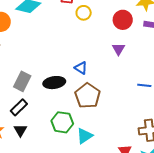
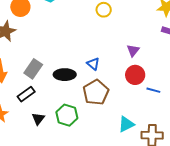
red circle: (123, 20) -> (135, 75), moved
black triangle: (20, 130) -> (38, 119), moved
cyan triangle: (85, 136) -> (126, 124), moved

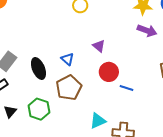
purple triangle: (133, 50) -> (99, 46), moved, turned -32
black ellipse: (65, 75) -> (38, 68), turned 65

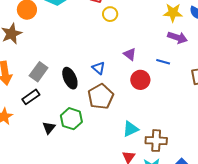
blue line: (126, 88) -> (163, 62), moved
black triangle: (10, 111) -> (49, 128), moved

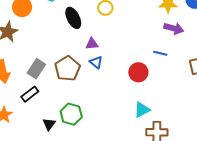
purple triangle: (130, 54) -> (92, 44), moved, turned -40
black ellipse: (70, 78) -> (73, 18), moved
brown pentagon: (101, 97) -> (67, 69), moved
cyan triangle: (131, 129) -> (142, 110), moved

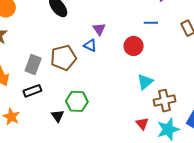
purple triangle: (92, 44) -> (99, 29), moved, turned -48
brown pentagon: (67, 69) -> (63, 58), turned 30
black rectangle: (30, 94) -> (32, 91), turned 30

